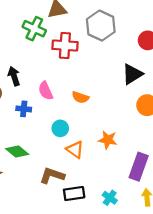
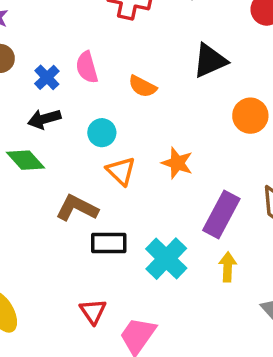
black triangle: (132, 74) -> (210, 61), moved
black arrow: (14, 76) -> (44, 119), moved, turned -96
blue cross: (24, 109) -> (47, 77), moved, turned 32
cyan cross: (110, 198) -> (166, 259), size x1.6

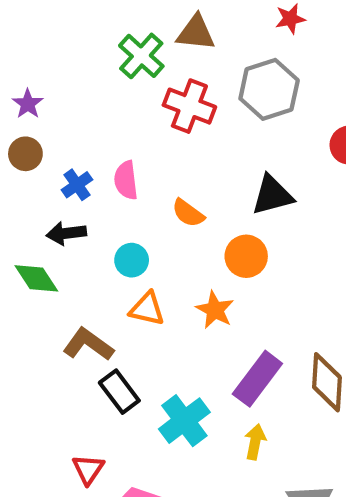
orange circle: (250, 116) -> (246, 256), moved
orange triangle: (121, 171) -> (147, 309), turned -40
black rectangle: (109, 243) -> (119, 392), turned 44

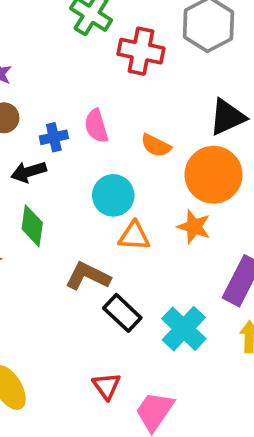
blue cross: (77, 185) -> (54, 137), turned 32
black arrow: (66, 233) -> (29, 172), moved
orange circle: (246, 256) -> (214, 175), size x1.5
cyan circle: (132, 260) -> (113, 195), size x1.4
green diamond: (36, 278) -> (32, 226), turned 51

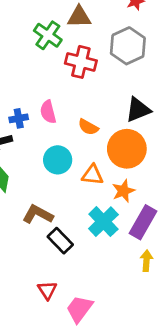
orange star: (194, 227) -> (123, 191), moved, turned 30
orange triangle: (134, 236) -> (93, 175), moved
cyan cross: (184, 329) -> (103, 222), moved

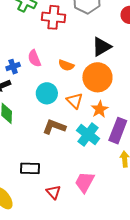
orange triangle: (93, 175) -> (75, 101), turned 48
brown L-shape: (38, 214) -> (54, 127), moved
black rectangle: (60, 241) -> (30, 168), moved, turned -36
pink trapezoid: (79, 309) -> (85, 182), moved

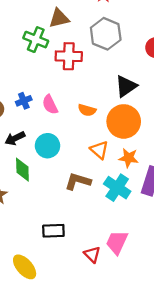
blue cross: (13, 67) -> (24, 101), moved
cyan circle: (47, 93) -> (48, 146), moved
orange star: (100, 109) -> (129, 158), turned -30
red triangle: (53, 192) -> (92, 255), moved

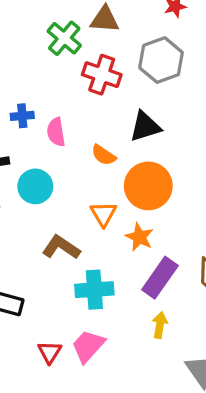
black triangle: (126, 86) -> (145, 127), moved
cyan cross: (117, 188) -> (94, 290), moved, turned 35

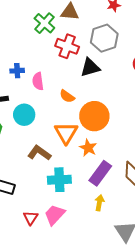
black triangle: (145, 127) -> (90, 67), moved
orange triangle: (103, 214) -> (66, 133), size x1.4

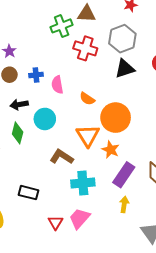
green cross: (44, 23) -> (62, 26), turned 30
black triangle: (90, 67) -> (125, 69), moved

